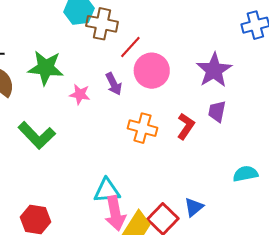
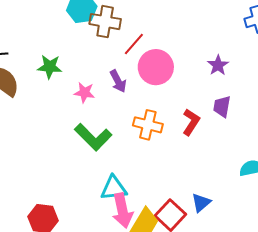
green star: (46, 68) -> (50, 67), size x0.7
purple star: (214, 70) -> (218, 65), size x0.6
green L-shape: (37, 135) -> (93, 137), moved

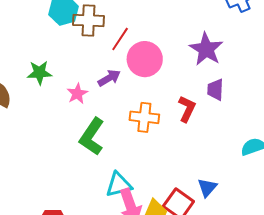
purple star: (218, 65) -> (206, 49), size x1.6
purple arrow: (118, 81) -> (109, 78), turned -85
pink star: (84, 93) -> (77, 94), turned -30
green L-shape: (93, 137) -> (92, 137), turned 87

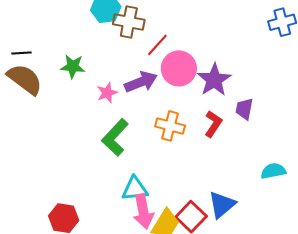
purple star: (206, 49) -> (214, 80), moved
purple arrow: (109, 78) -> (141, 82), size x1.4
blue triangle: (207, 188) -> (222, 205), size x1.4

